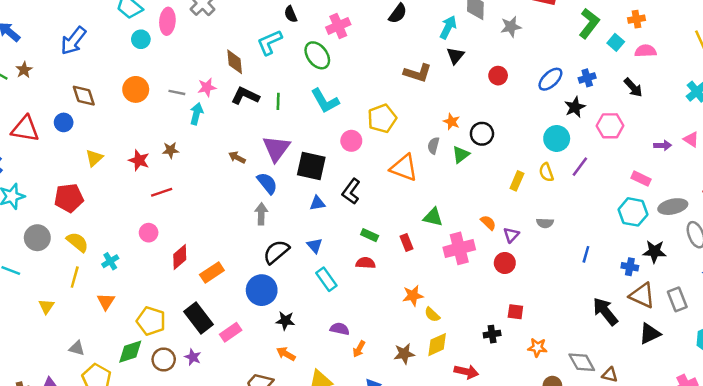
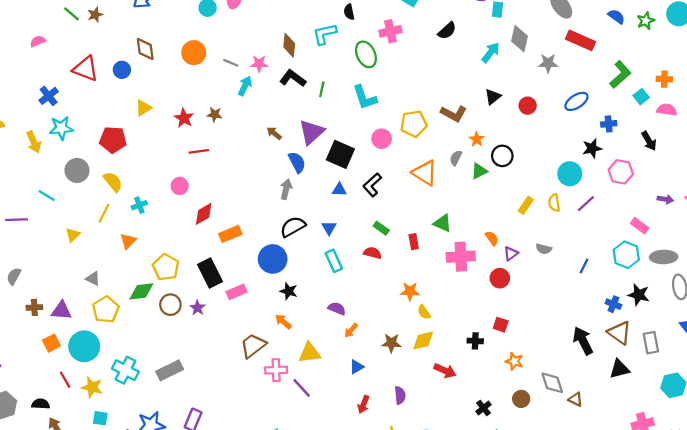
black triangle: (455, 56) -> (493, 97), moved
brown L-shape: (418, 73) -> (454, 114), moved
blue ellipse: (550, 79) -> (576, 101), moved
blue line: (586, 254) -> (584, 266), moved

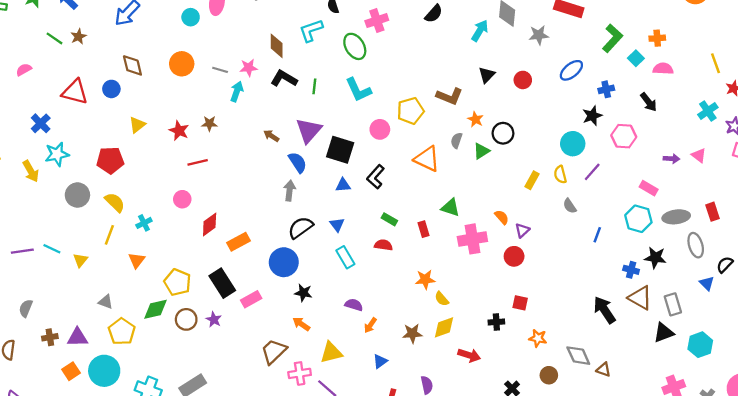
cyan line: (47, 196) -> (52, 249), moved
gray semicircle: (544, 249) -> (570, 206), moved, turned 49
black triangle: (619, 369) -> (664, 333), moved

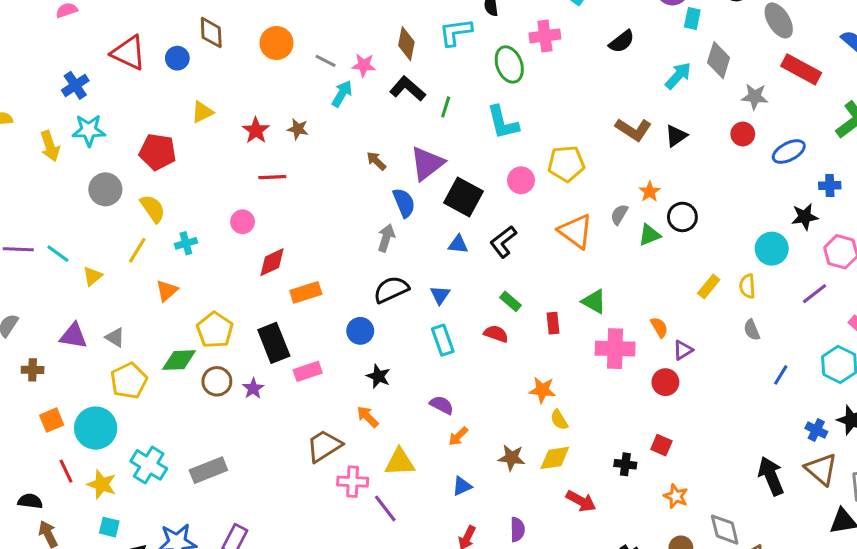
red circle: (523, 80) -> (743, 134), moved
brown L-shape: (449, 96) -> (633, 129), moved
purple line: (592, 172) -> (815, 294), moved
blue circle: (284, 262) -> (360, 331), size x0.7
purple triangle: (77, 337) -> (73, 336), moved

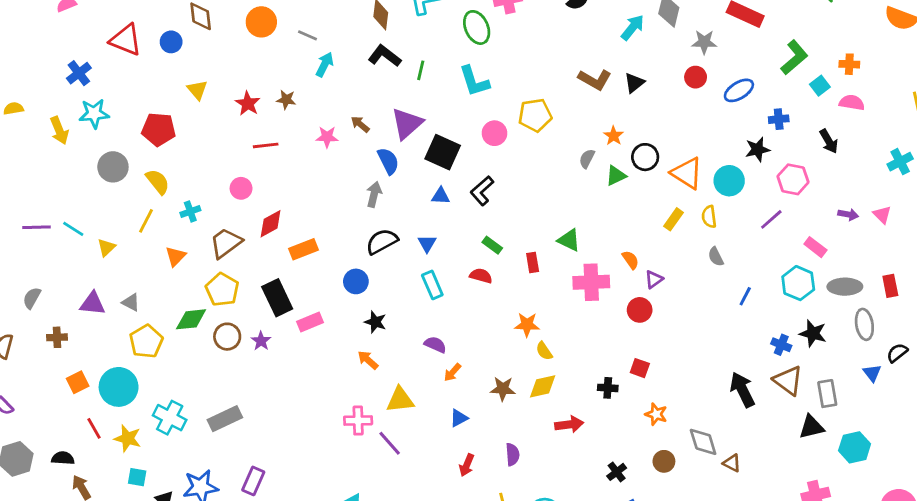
pink star: (364, 65) -> (327, 137), moved
yellow triangle: (202, 112) -> (197, 90), turned -40
orange triangle: (576, 231) -> (687, 173), moved
brown trapezoid: (324, 446) -> (226, 243), moved
red arrow: (581, 501) -> (569, 424), turned -32

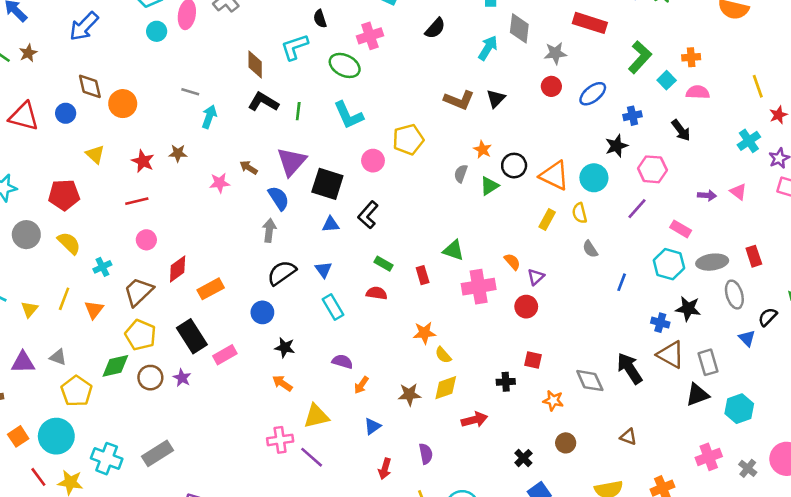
orange circle: (261, 22) -> (123, 104), moved
green ellipse: (477, 27) -> (345, 65), turned -32
red line: (266, 145) -> (137, 201), moved
yellow line: (146, 221) -> (64, 299), moved
gray diamond: (703, 442) -> (590, 381), moved

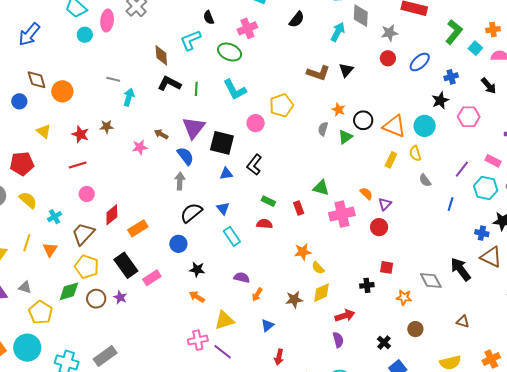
purple line: (637, 209) -> (462, 169), moved
purple semicircle: (426, 454) -> (338, 340), moved

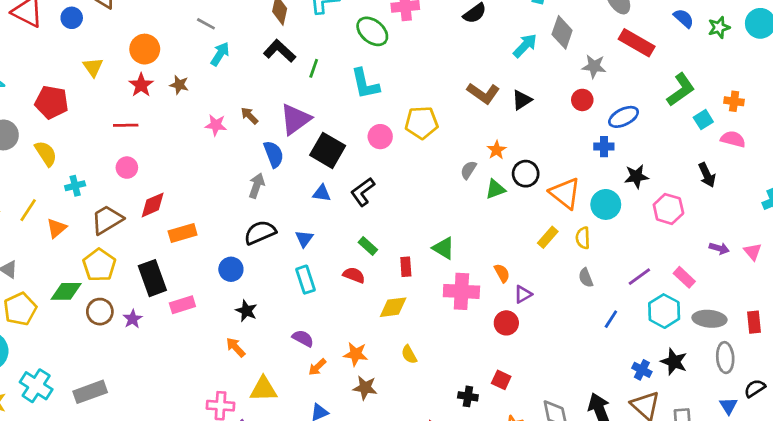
blue cross: (451, 77) -> (604, 147), moved
orange circle: (62, 91) -> (145, 49), moved
orange star: (303, 252) -> (356, 354), moved
yellow diamond: (321, 293) -> (393, 307), moved

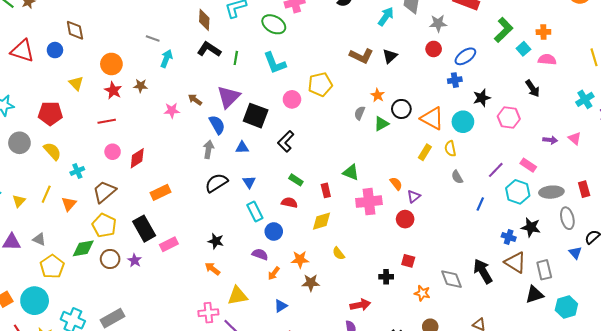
blue triangle: (322, 193) -> (242, 148), moved
red diamond: (153, 205) -> (137, 158), moved
blue circle: (231, 269) -> (274, 231), moved

